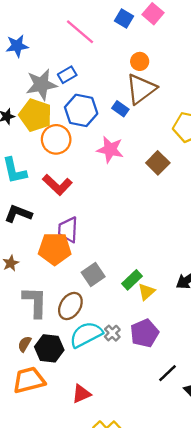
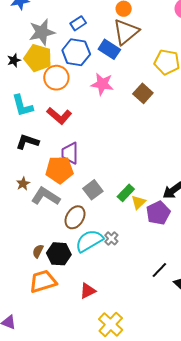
blue rectangle: (67, 75) -> (78, 23), moved
blue rectangle: (120, 109) -> (109, 49), size x1.5
gray L-shape: (35, 302) -> (46, 196), moved, turned -56
purple pentagon: (144, 333) -> (158, 213), moved

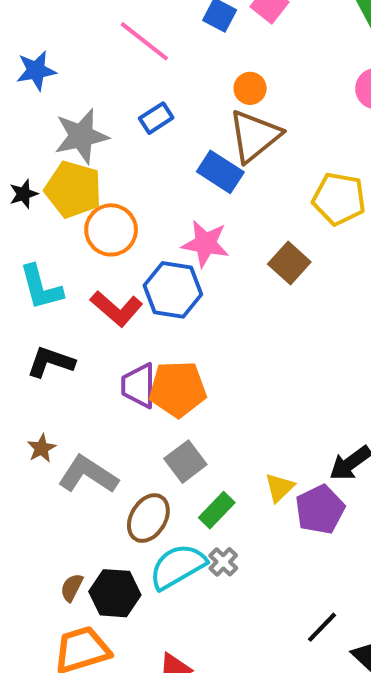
blue hexagon: (76, 52) -> (173, 290), moved
orange pentagon: (59, 170) -> (178, 389), moved
green rectangle: (126, 193) -> (217, 510), moved

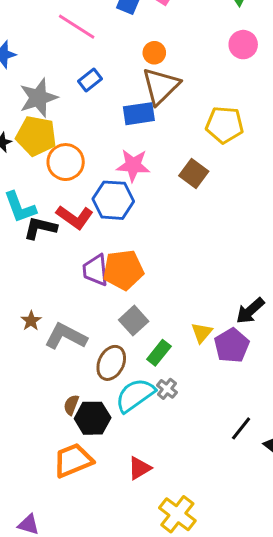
blue rectangle: (220, 172) -> (139, 114), turned -36
black L-shape: (51, 362) -> (40, 228), moved
brown semicircle: (72, 588) -> (71, 405), moved

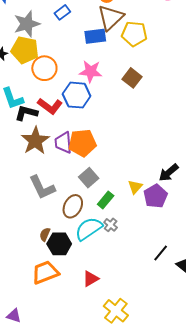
yellow pentagon: (224, 125) -> (134, 34), moved
brown star: (31, 321) -> (35, 141), moved, size x2.0
gray L-shape: (66, 336) -> (42, 187), turned -144

